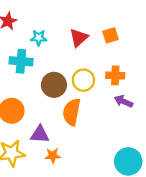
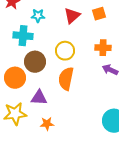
yellow circle: (83, 80) -> (65, 51), moved
brown circle: (54, 85) -> (35, 62), moved
orange star: (53, 156) -> (47, 124), moved

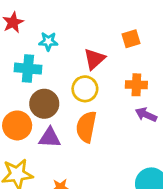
red triangle: (72, 16) -> (94, 59), moved
purple triangle: (39, 98) -> (50, 138), moved

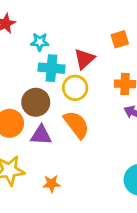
cyan cross: (28, 69) -> (51, 68), moved
orange semicircle: (86, 127) -> (76, 125), turned 132

